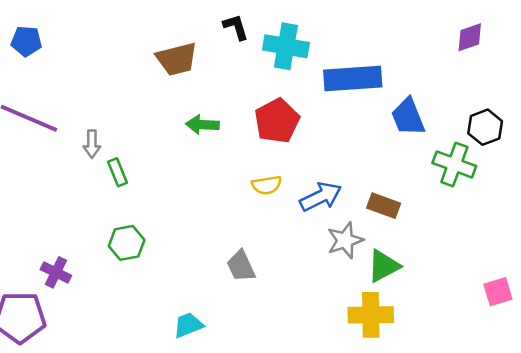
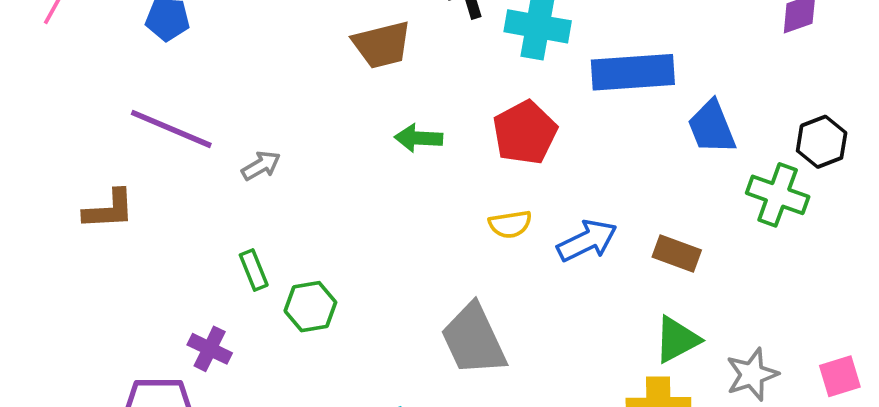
gray arrow: (92, 144) -> (261, 166), turned -120
green rectangle: (118, 172) -> (254, 270), moved
gray star: (345, 240) -> (752, 374), moved
gray trapezoid: (241, 266) -> (474, 340), size x1.6

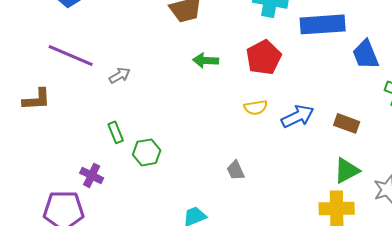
gray trapezoid: (474, 340) -> (236, 170), size x0.5

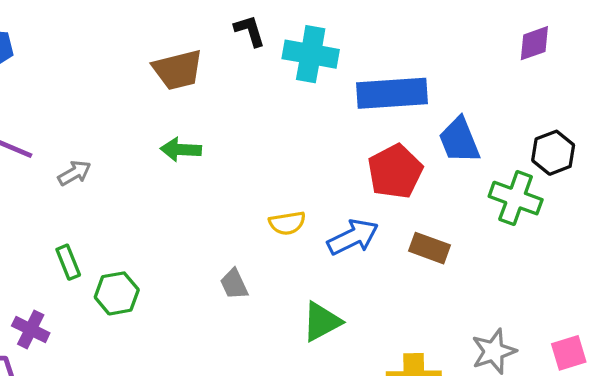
red pentagon: (264, 57) -> (395, 171), moved
green arrow: (206, 60) -> (181, 150), moved
gray trapezoid: (236, 170) -> (234, 284), moved
green triangle: (347, 170) -> (322, 322), moved

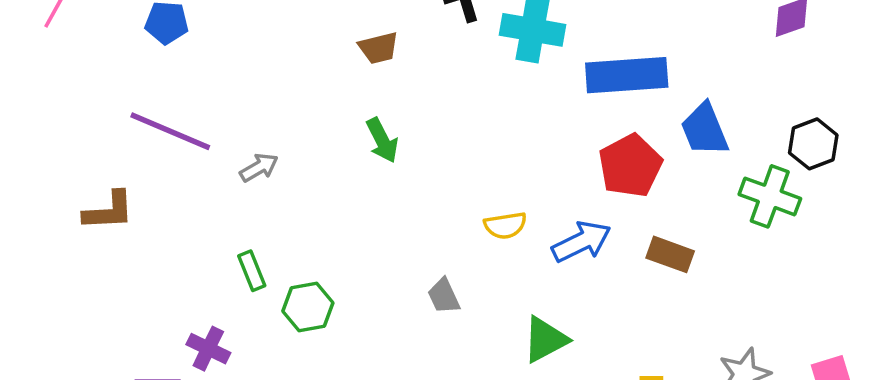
brown trapezoid: (178, 70) -> (379, 48), size x0.7
green arrow: (181, 150) -> (382, 140), turned -120

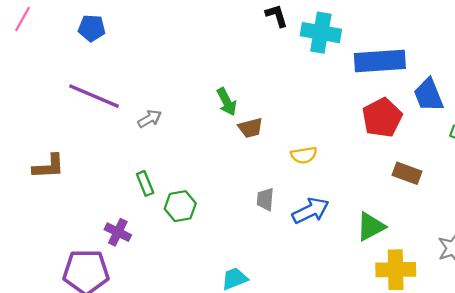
brown trapezoid: (379, 48) -> (251, 128), moved
brown L-shape: (109, 211) -> (49, 166), moved
blue arrow: (581, 242) -> (311, 211), moved
gray trapezoid: (444, 296) -> (265, 199), turned 30
green triangle: (545, 340) -> (371, 227), moved

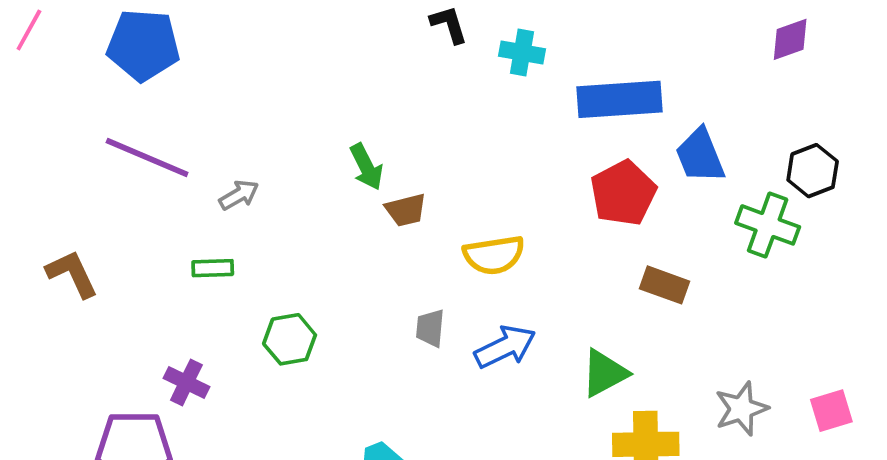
blue pentagon: (92, 28) -> (143, 45), size x1.6
cyan cross: (321, 33) -> (522, 53), size x0.7
yellow semicircle: (304, 155) -> (494, 255), size x1.4
brown L-shape: (49, 166) -> (72, 274), turned -112
green rectangle: (145, 183) -> (213, 268), moved, turned -70

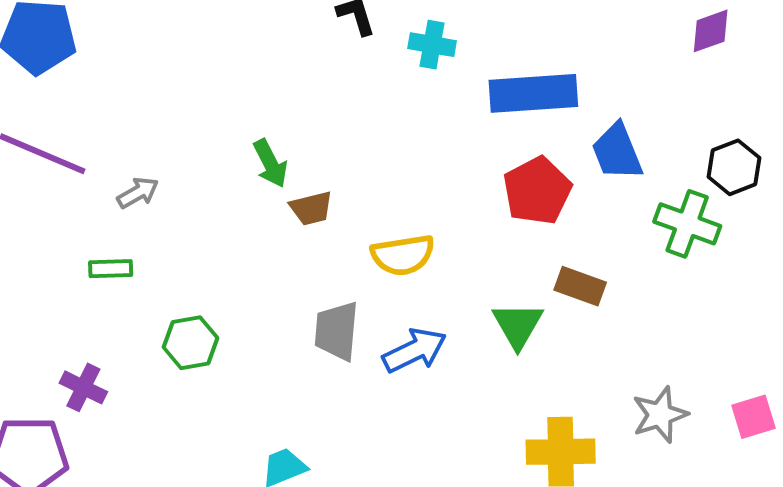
gray trapezoid: (430, 328) -> (337, 331), size x1.5
green triangle: (604, 373) -> (518, 325), moved, turned -32

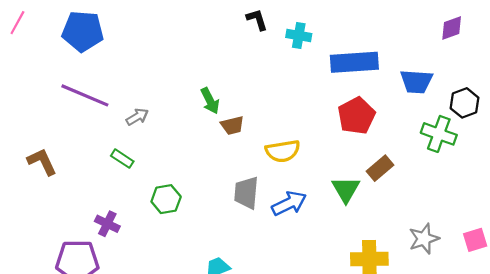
blue trapezoid: (617, 152) -> (416, 82), moved, turned -64
green rectangle: (111, 269) -> (122, 159), turned 35
brown rectangle: (580, 286) -> (380, 168), turned -60

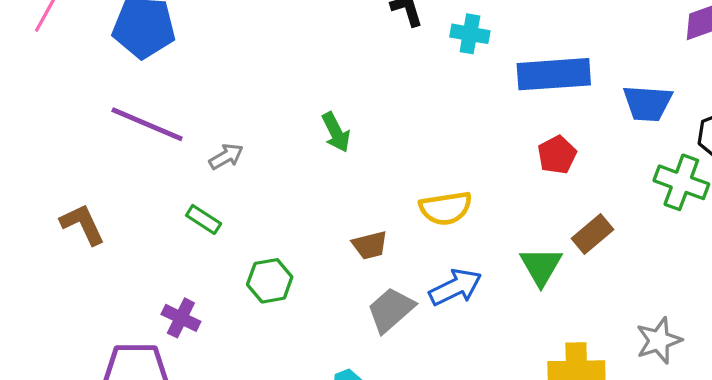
red pentagon: (356, 116) -> (557, 155), size x0.7
brown trapezoid: (232, 125) -> (370, 245), moved
gray trapezoid: (246, 193) -> (391, 310), moved, turned 44

